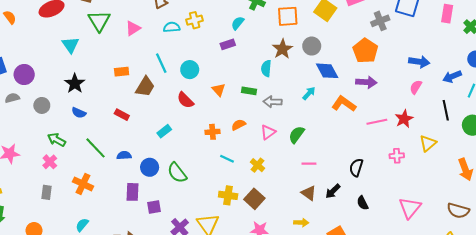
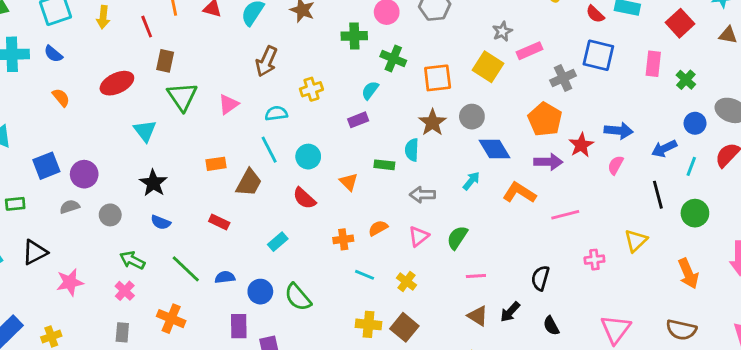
cyan semicircle: (172, 27) -> (276, 113), moved
green rectangle: (249, 91) -> (384, 165), moved
red star: (404, 119) -> (581, 145), moved

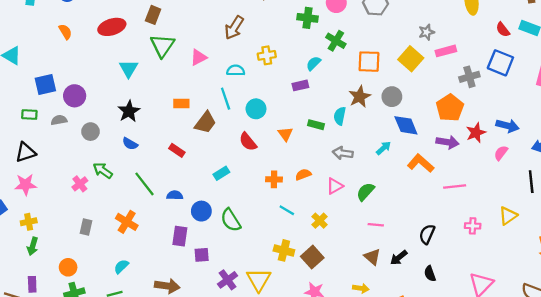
green rectangle: (15, 204) -> (29, 114), moved
pink star: (70, 282) -> (26, 185), moved
pink cross: (125, 291) -> (80, 184), moved

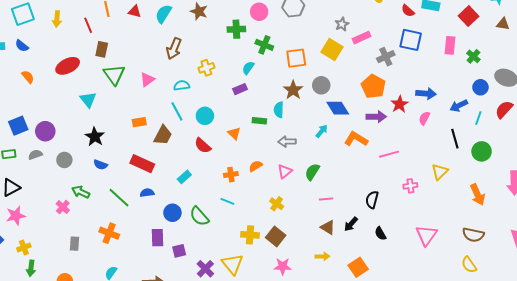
red rectangle: (177, 150) -> (142, 164), size x1.6
blue semicircle: (175, 195) -> (147, 193), moved
cyan line: (287, 210) -> (227, 201), moved

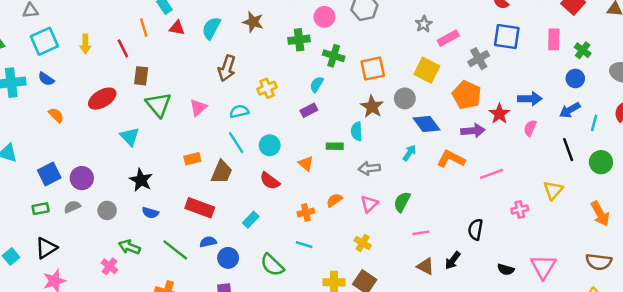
yellow square: (332, 50) -> (427, 70), moved
blue circle: (480, 87) -> (575, 78), moved
blue circle: (172, 213) -> (228, 258), moved
black semicircle: (380, 234) -> (506, 269), moved, turned -40

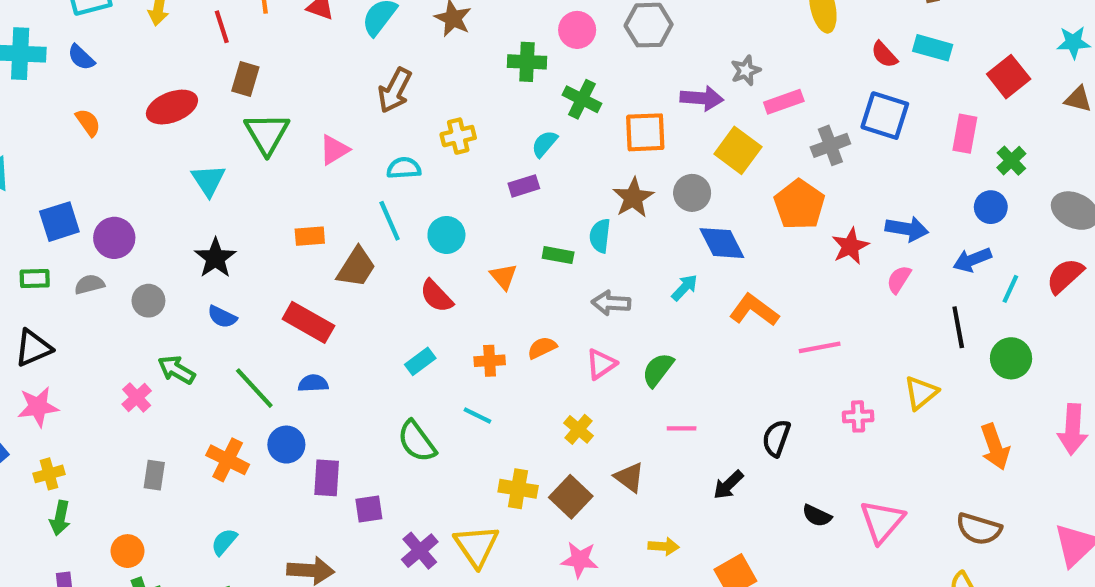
purple arrow: (473, 131) -> (702, 98), moved
cyan rectangle: (251, 220) -> (420, 361), moved
blue circle: (228, 258) -> (286, 445), moved
brown triangle: (426, 266) -> (629, 477), moved

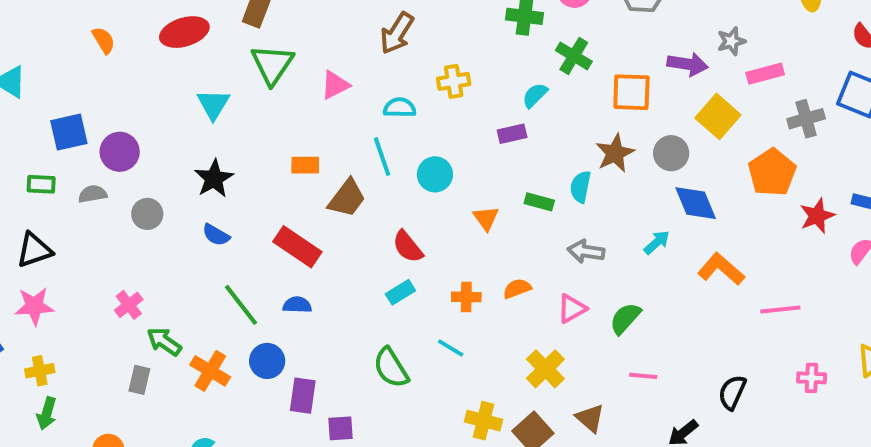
red semicircle: (436, 296) -> (408, 247), moved
green arrow: (176, 370) -> (164, 342), moved
yellow cross: (579, 429) -> (545, 369), size x1.4

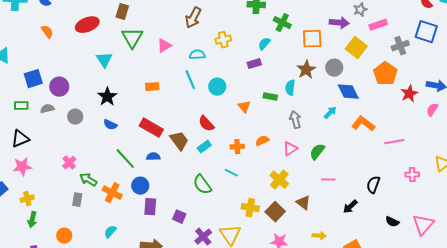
brown trapezoid: (347, 198) -> (179, 141), moved, turned -70
gray arrow: (586, 251) -> (295, 120), turned 72
purple rectangle: (303, 396) -> (150, 207), moved
purple square: (341, 428) -> (179, 217), turned 32

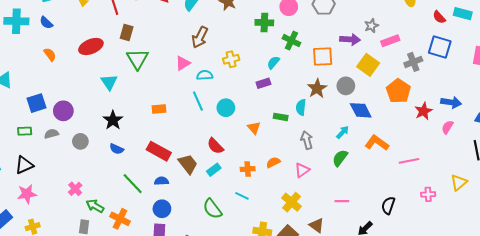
pink triangle: (164, 46) -> (183, 63), moved
green semicircle: (317, 152) -> (340, 158), moved
blue circle: (140, 186) -> (162, 209), moved

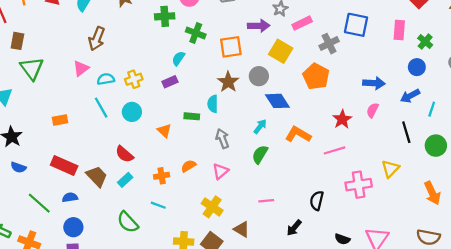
yellow cross: (231, 59) -> (134, 79), moved
red star: (423, 111) -> (342, 119), moved
pink cross: (428, 194) -> (359, 185), size x1.6

